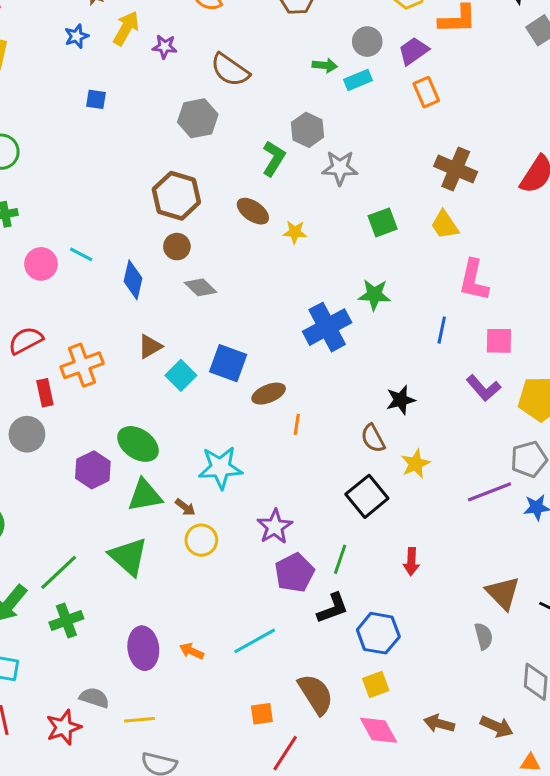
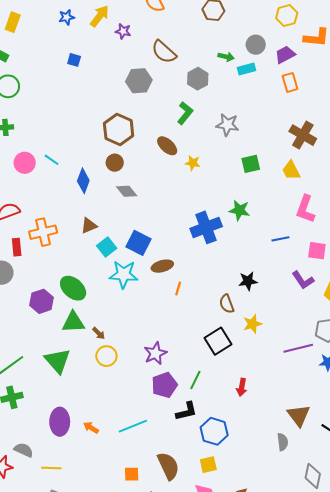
gray hexagon: (308, 130) -> (198, 79), moved
blue line: (442, 330) -> (280, 239), turned 60
cyan star: (220, 468) -> (124, 274), moved

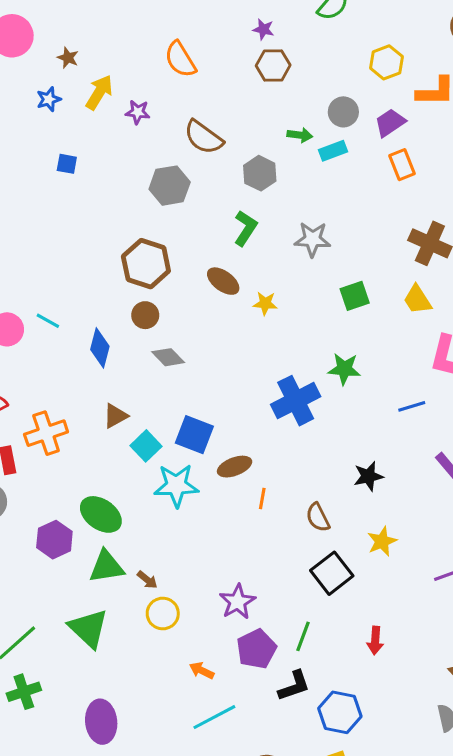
brown semicircle: (227, 304) -> (318, 517), moved
orange arrow: (91, 428) -> (202, 670), moved

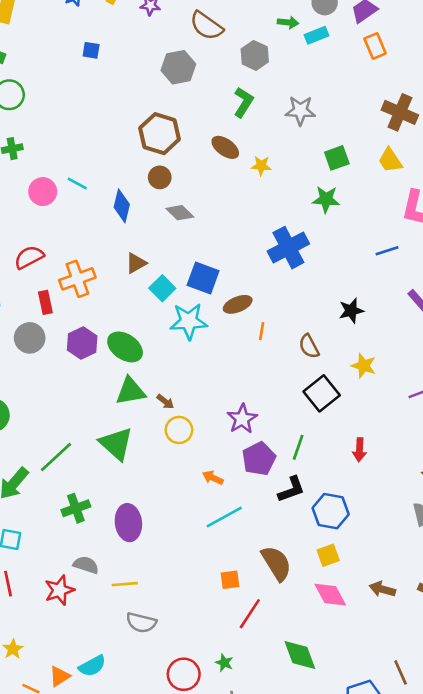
green star: (344, 369) -> (326, 199), moved
purple hexagon: (54, 540) -> (82, 343), moved
yellow star: (382, 541) -> (364, 366), turned -30
green cross: (24, 692) -> (76, 508), moved

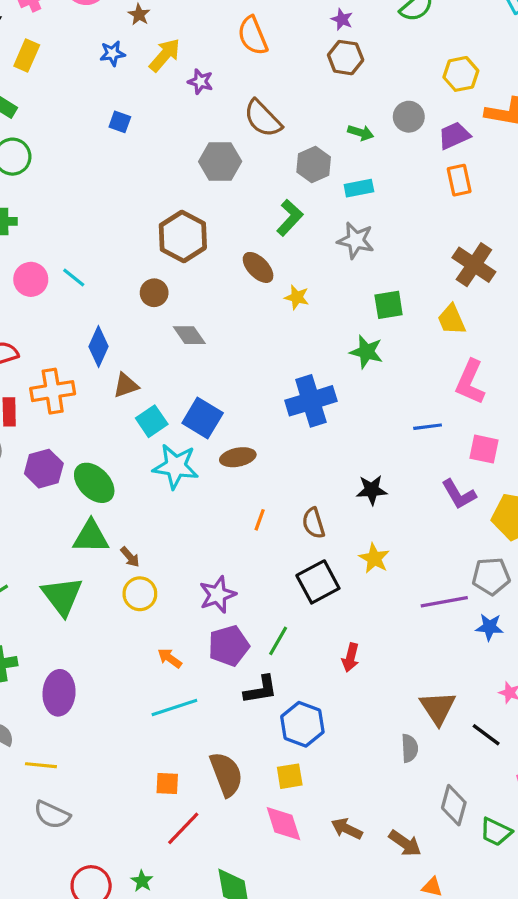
cyan rectangle: (316, 35) -> (359, 188), moved
brown circle: (160, 177) -> (154, 293), moved
blue diamond: (122, 206) -> (98, 347), moved
orange line: (262, 331) -> (260, 520), moved

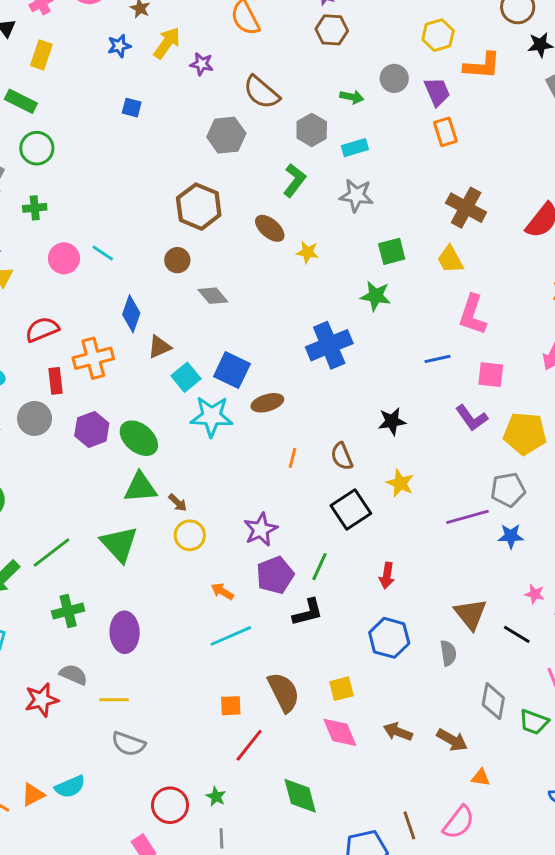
purple trapezoid: (454, 136) -> (437, 92), turned 96
blue hexagon: (302, 724) -> (389, 638), moved

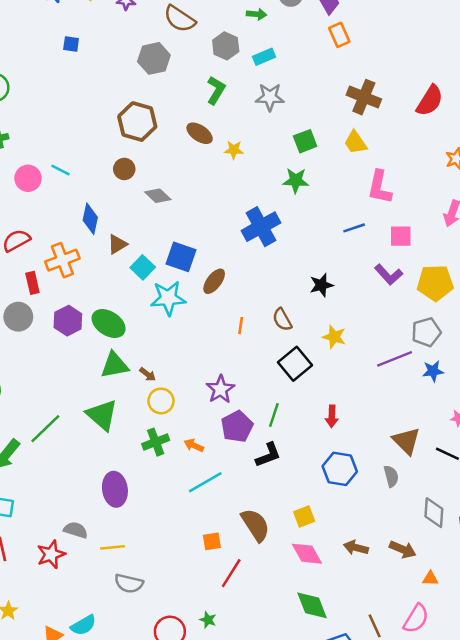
brown ellipse: (267, 403) -> (214, 281), turned -30
green cross: (68, 611) -> (156, 442), moved
green diamond: (300, 796) -> (312, 605), moved

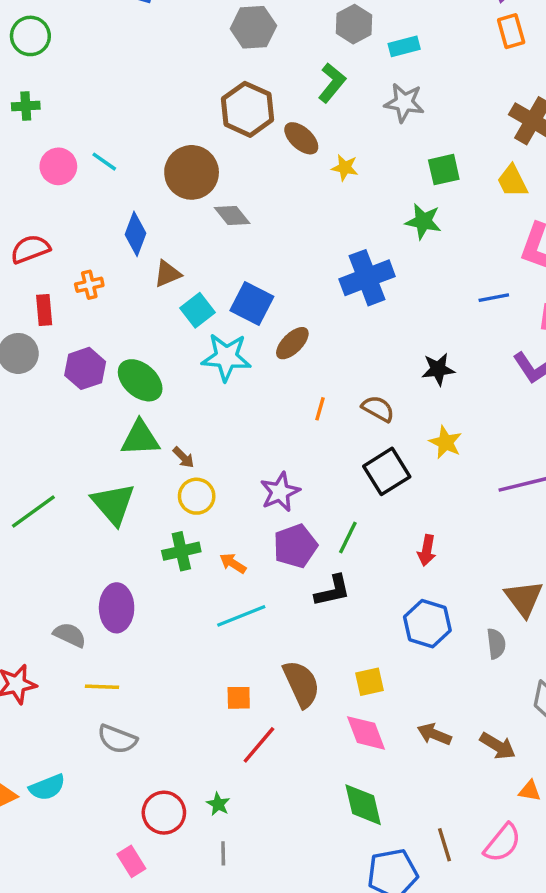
brown hexagon: (137, 122) -> (248, 109), moved
brown circle: (124, 169) -> (192, 172), size x1.8
orange cross: (62, 260) -> (89, 285), size x0.6
brown semicircle: (282, 320) -> (378, 409), turned 140
gray semicircle: (76, 530) -> (70, 635), moved

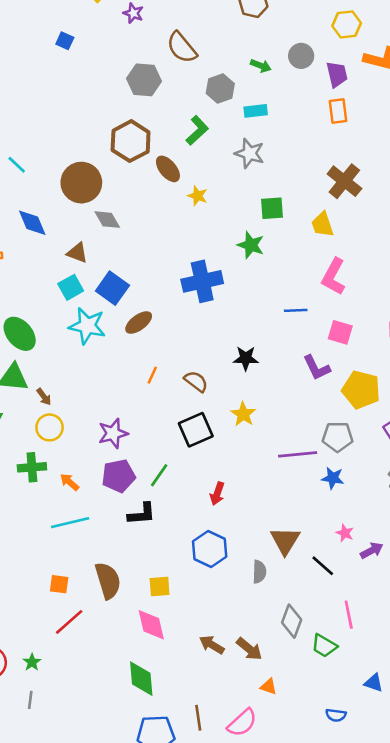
blue diamond: (135, 234) -> (32, 223), turned -52
brown triangle: (167, 274) -> (77, 253), moved, turned 35
brown arrow: (434, 734) -> (212, 645), moved

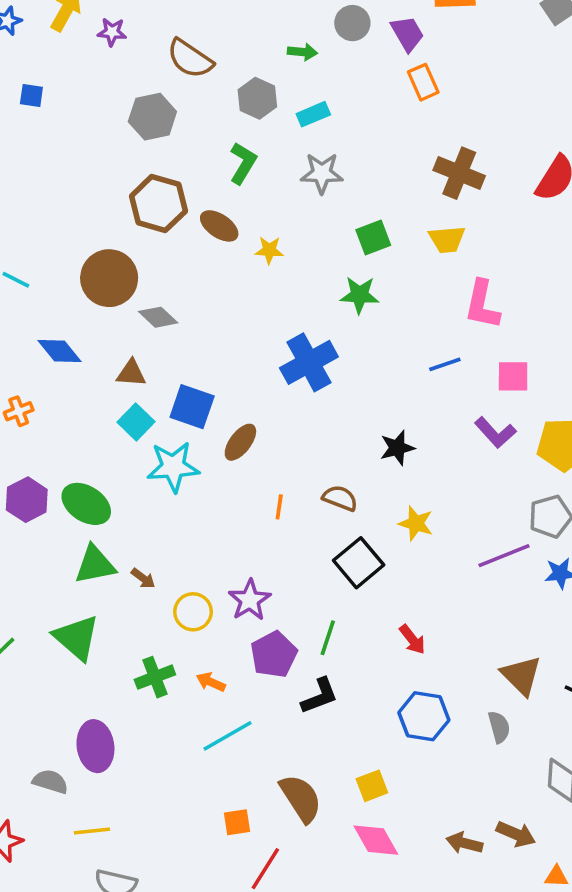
yellow trapezoid: (322, 224) -> (447, 239), turned -60
yellow circle: (50, 427) -> (193, 612), moved
red arrow: (217, 494) -> (412, 639), turned -40

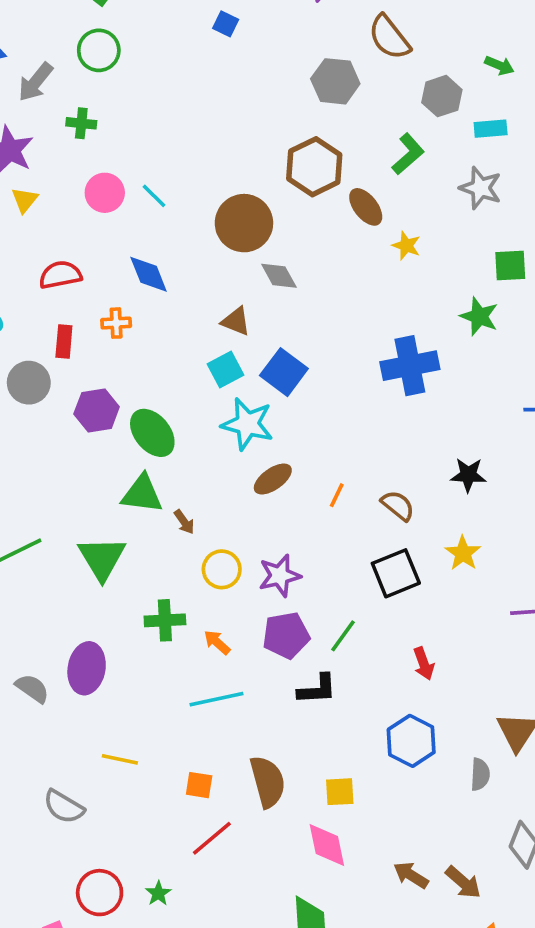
blue diamond: (60, 351) -> (149, 274), moved
brown ellipse: (240, 442) -> (273, 479), moved
yellow line: (92, 831) -> (120, 759), moved

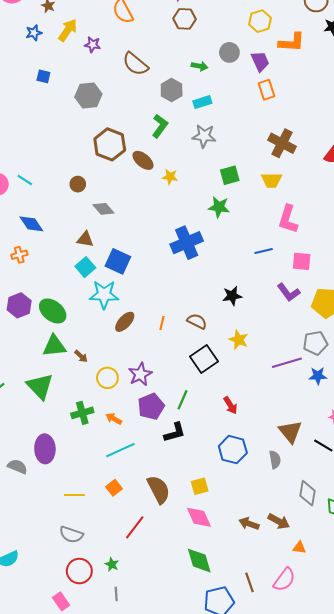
gray hexagon: (335, 81) -> (88, 96), moved
brown circle: (244, 223) -> (78, 184), size x0.5
orange square: (199, 785) -> (114, 488), moved, turned -35
gray semicircle: (64, 807) -> (71, 535), moved

